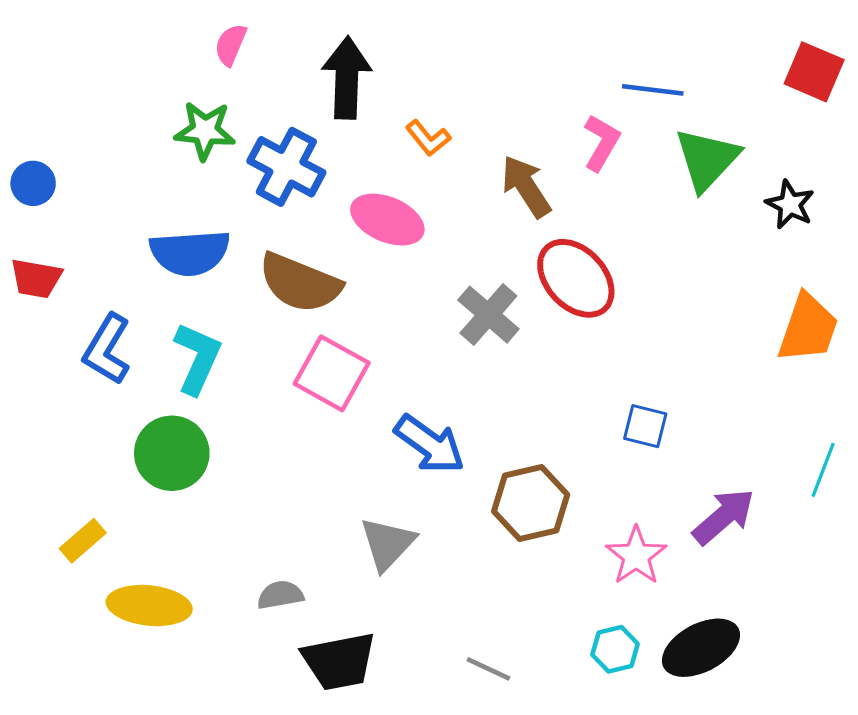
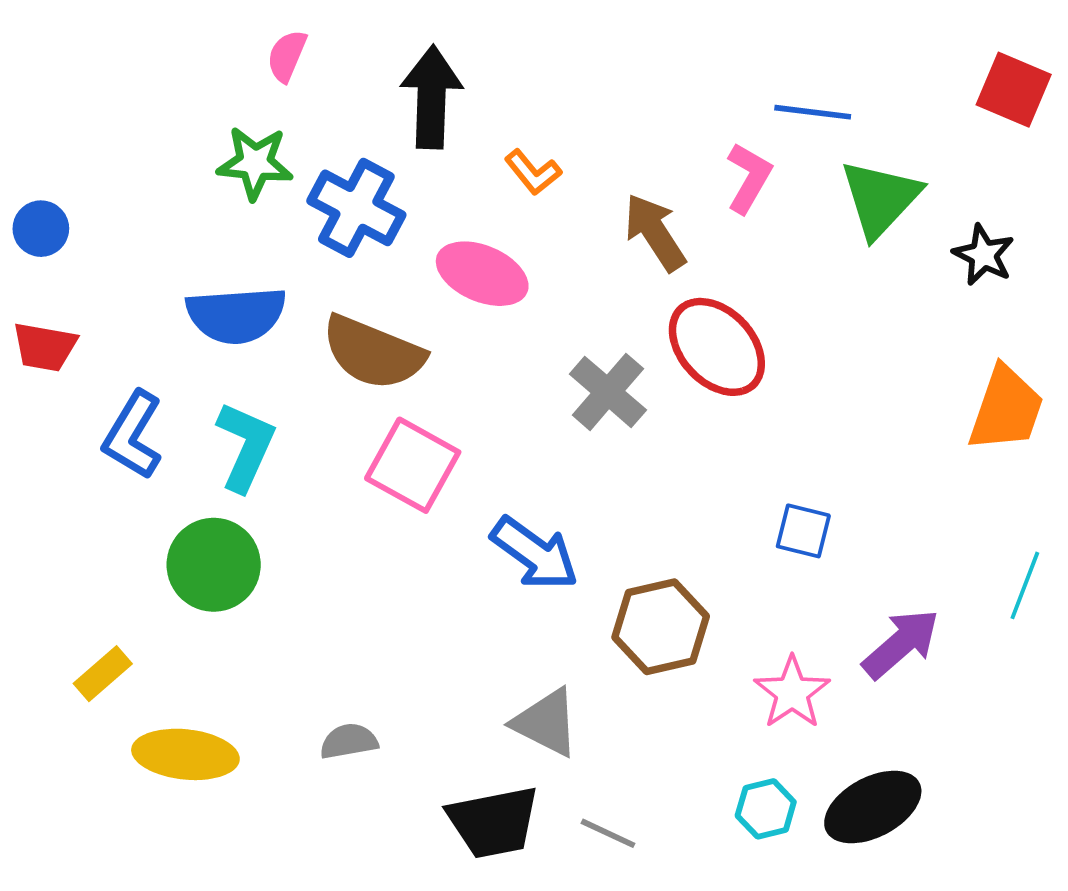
gray triangle: (387, 544) -> (546, 722), moved, turned -46
black trapezoid: (339, 661) -> (493, 822), moved

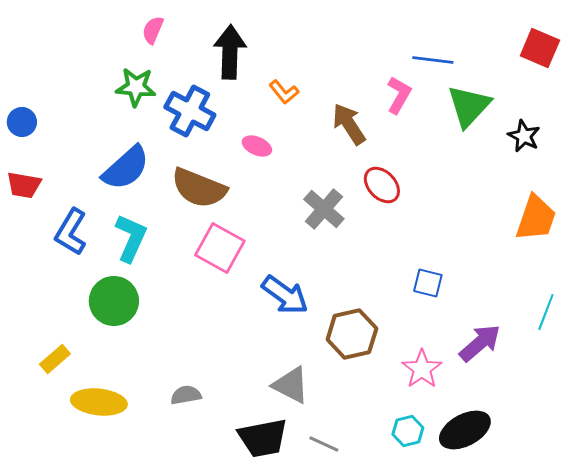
pink ellipse: (482, 274) -> (257, 146), size x0.6
blue semicircle: (236, 315) -> (126, 168), turned -38
red ellipse: (717, 347) -> (382, 185), size x0.7

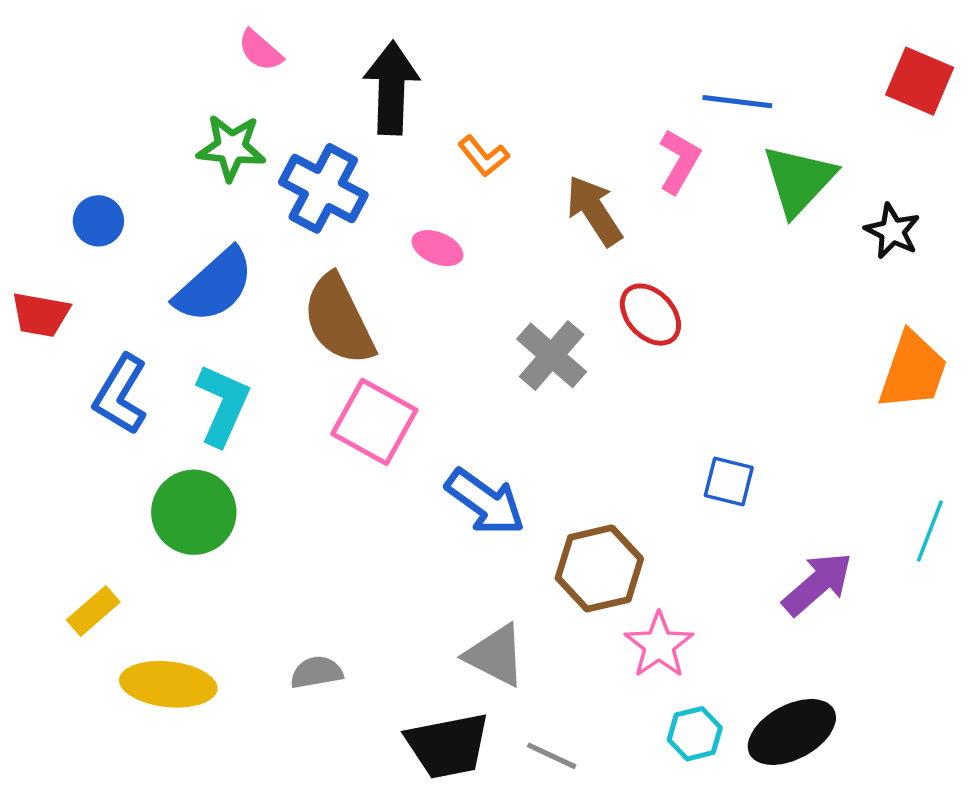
pink semicircle: (153, 30) -> (260, 50), turned -72
blue circle: (22, 122) -> (98, 221), moved
brown semicircle: (199, 188) -> (339, 320), turned 42
pink star: (422, 369) -> (659, 645), moved

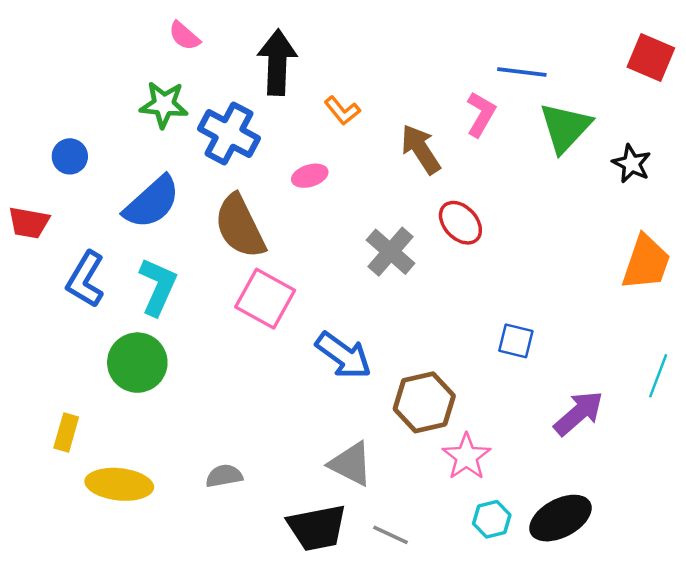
pink ellipse: (437, 248) -> (310, 176), turned -40
yellow rectangle: (93, 611) -> (66, 432), turned -33

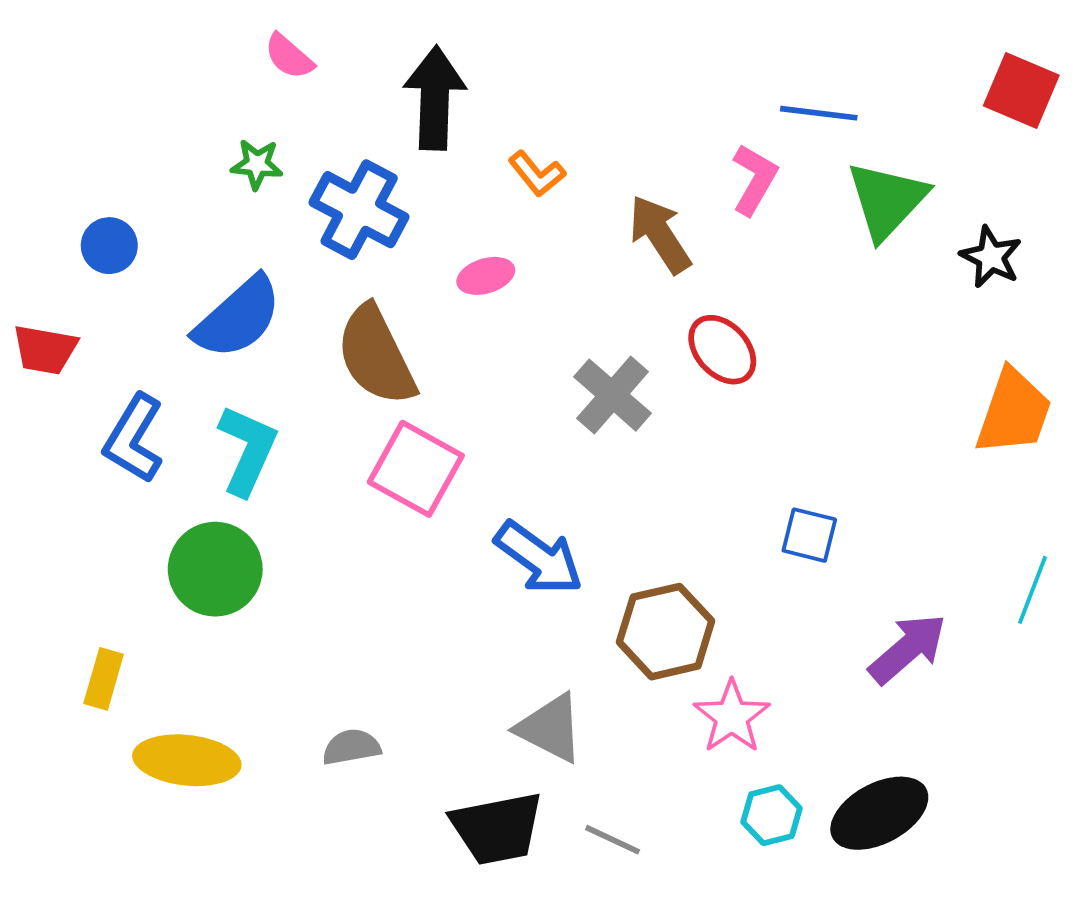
green star: (164, 105) -> (257, 164), size x0.7

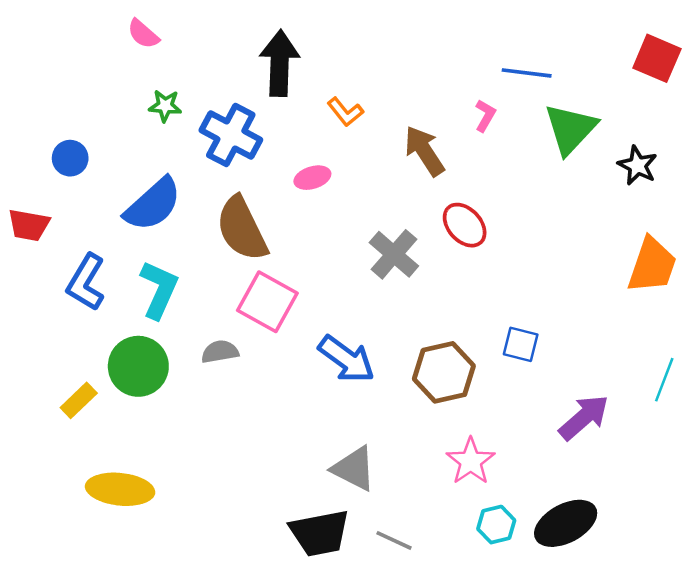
pink semicircle: (289, 56) -> (143, 34), moved
pink L-shape: (754, 179) -> (485, 116), size x0.7
brown hexagon: (666, 632) -> (444, 372), moved
yellow rectangle: (104, 679) -> (79, 400), moved, turned 30
gray semicircle: (351, 747) -> (220, 352), moved

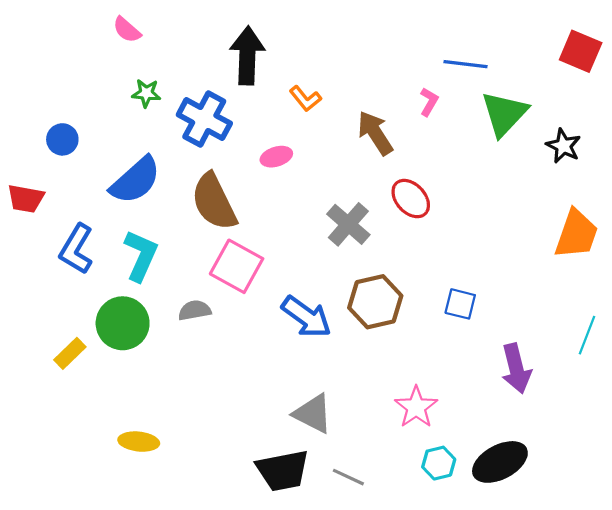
brown hexagon: (444, 372) -> (375, 302), moved
purple arrow: (584, 417) -> (516, 368), turned 117
yellow ellipse: (120, 489) -> (139, 442), moved, size x0.7

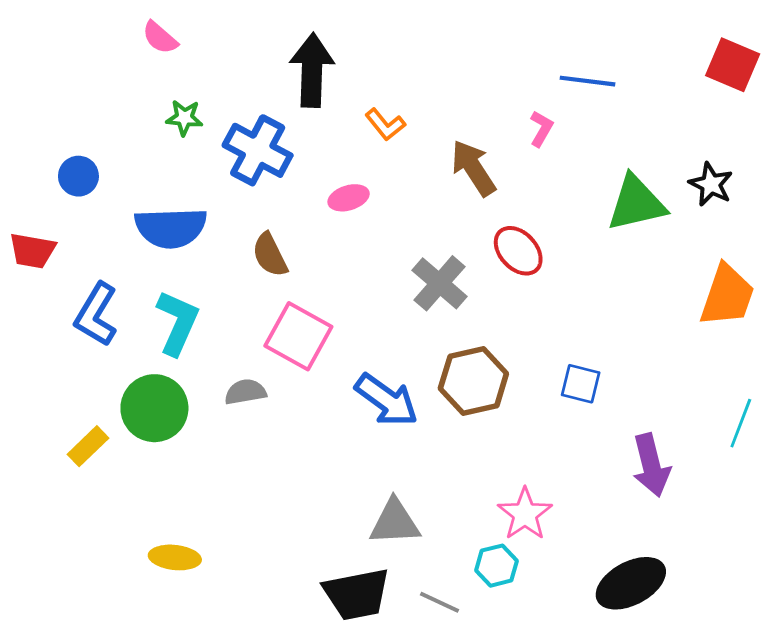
green triangle: (504, 114) -> (636, 203), moved, turned 34
blue semicircle: (135, 180) -> (171, 228), turned 40
brown semicircle: (214, 202) -> (270, 255), size x0.6
gray triangle: (313, 414) -> (395, 522), turned -30
cyan hexagon: (439, 463) -> (496, 566), moved

